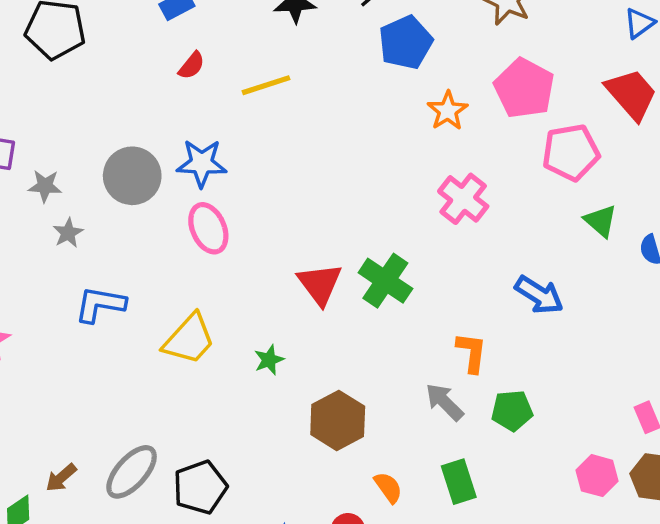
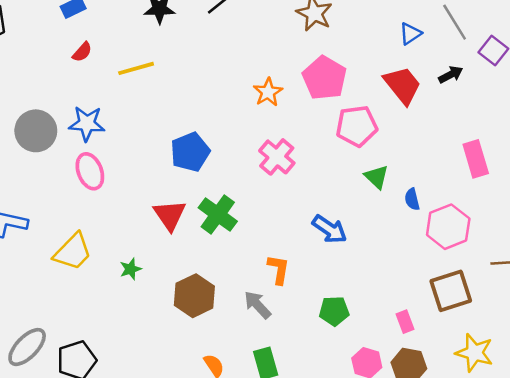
blue pentagon: (406, 42) -> (190, 152), moved
green pentagon: (512, 411) -> (334, 311), moved
brown hexagon: (338, 420) -> (194, 296), moved

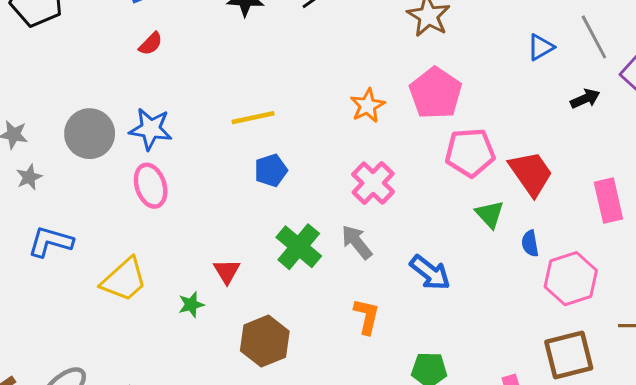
yellow line: (136, 68) -> (253, 118), moved
red trapezoid: (403, 85) -> (531, 173), moved
blue pentagon: (190, 152) -> (271, 170), size x0.7
red triangle: (170, 215) -> (227, 271), moved, size x0.7
gray arrow: (257, 305) -> (357, 242), moved

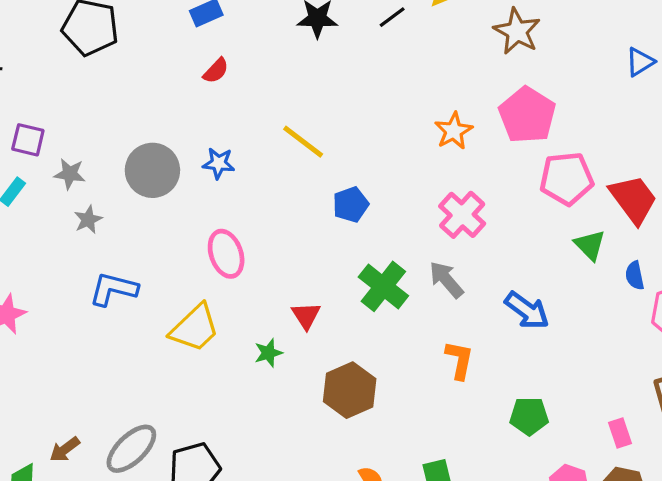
yellow line: (253, 118) -> (303, 142), moved, turned 51
blue star: (151, 129) -> (219, 163), size x0.7
pink ellipse: (151, 186) -> (226, 254), moved

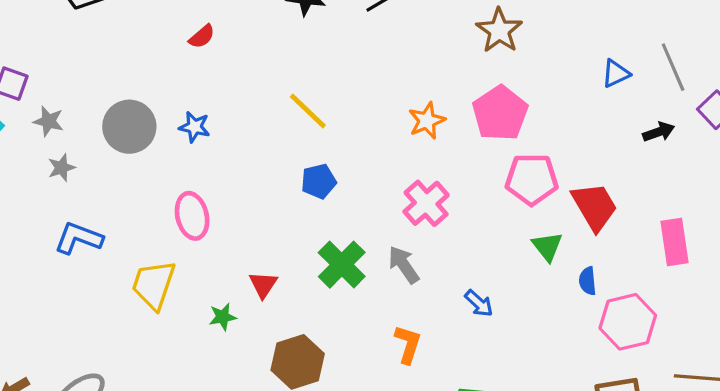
yellow line: (303, 142) -> (308, 111), moved
blue arrow: (527, 310) -> (479, 303), size x0.7
yellow trapezoid: (195, 328) -> (154, 285), turned 146

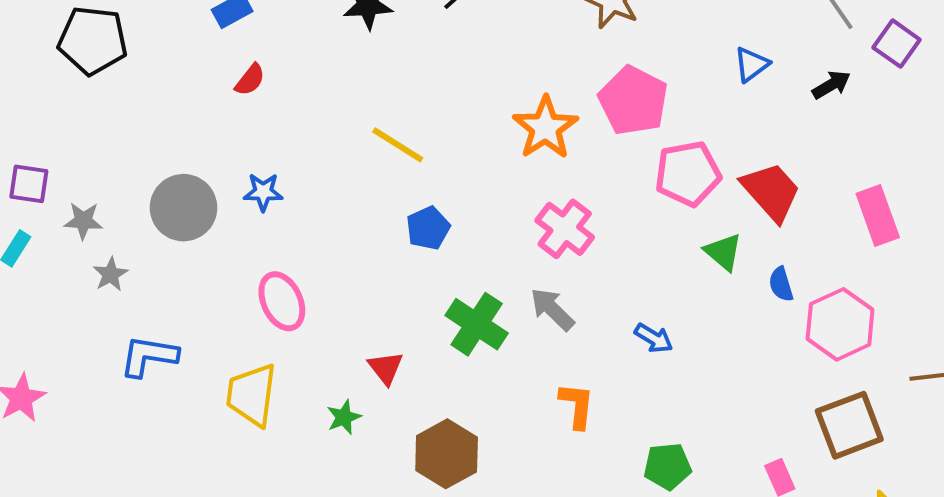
blue triangle: (616, 74) -> (751, 64), moved
orange star: (427, 121) -> (545, 128), size x1.4

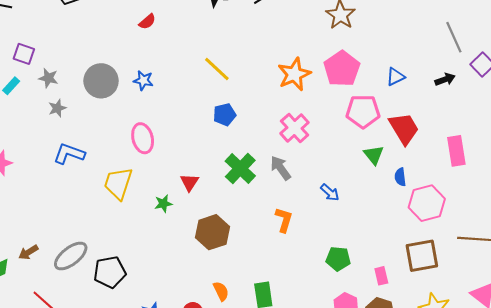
blue triangle: (751, 64) -> (395, 77), moved
green pentagon: (668, 466) -> (338, 259), moved

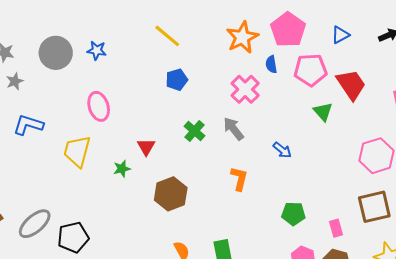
green cross: (240, 169) -> (195, 131), size x0.7
blue semicircle: (400, 177) -> (271, 64), moved

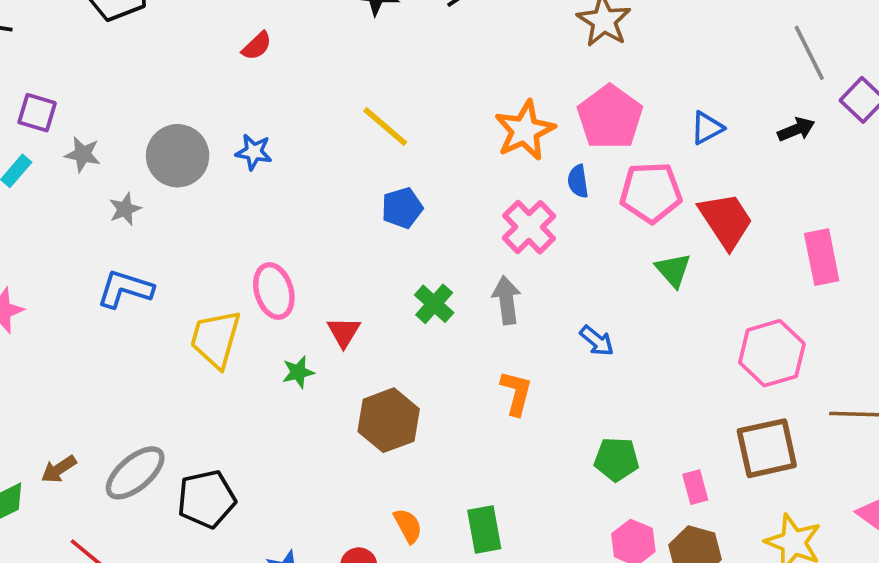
gray star: (15, 81) -> (125, 209), moved
pink ellipse: (99, 106) -> (274, 291), moved
gray arrow: (233, 129) -> (507, 300), turned 30

